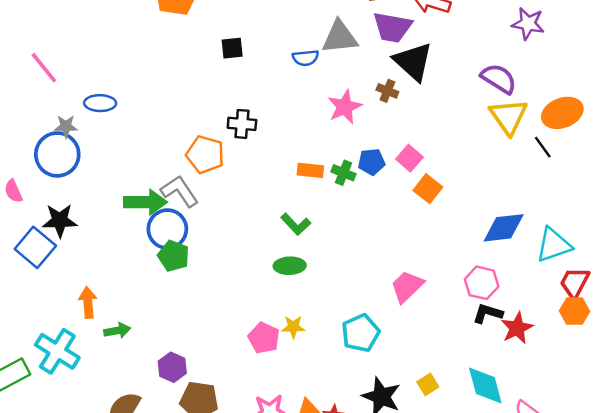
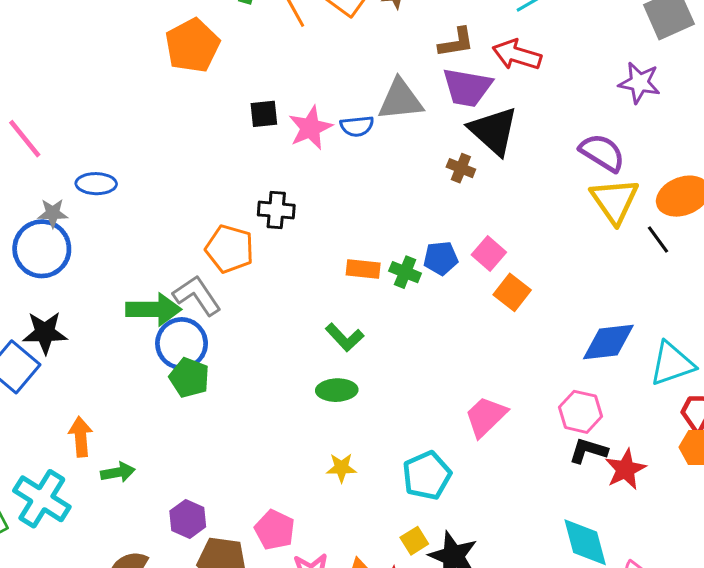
pink star: (345, 107) -> (310, 128), moved
pink pentagon: (264, 338) -> (275, 530), moved
yellow square: (428, 384) -> (414, 541), moved

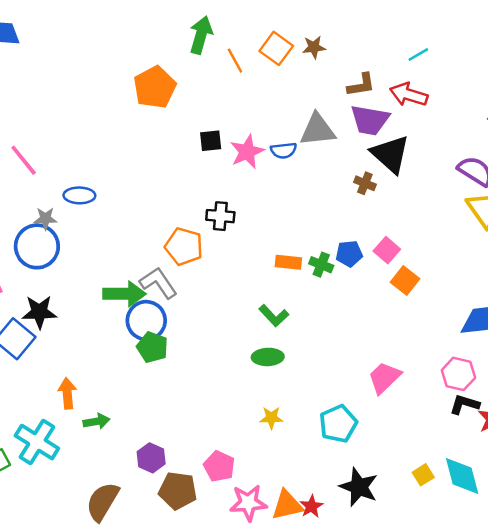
yellow square: (414, 541) -> (423, 475), moved

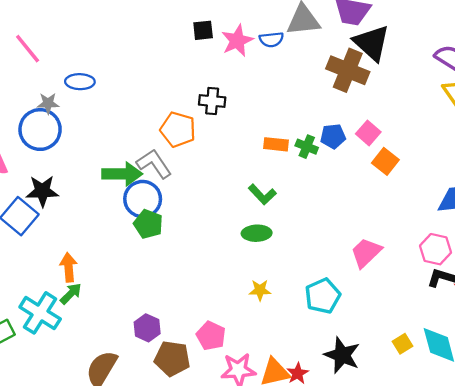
brown cross: (365, 183) -> (348, 70), size x2.0
green arrow: (96, 421) -> (71, 294), moved, turned -35

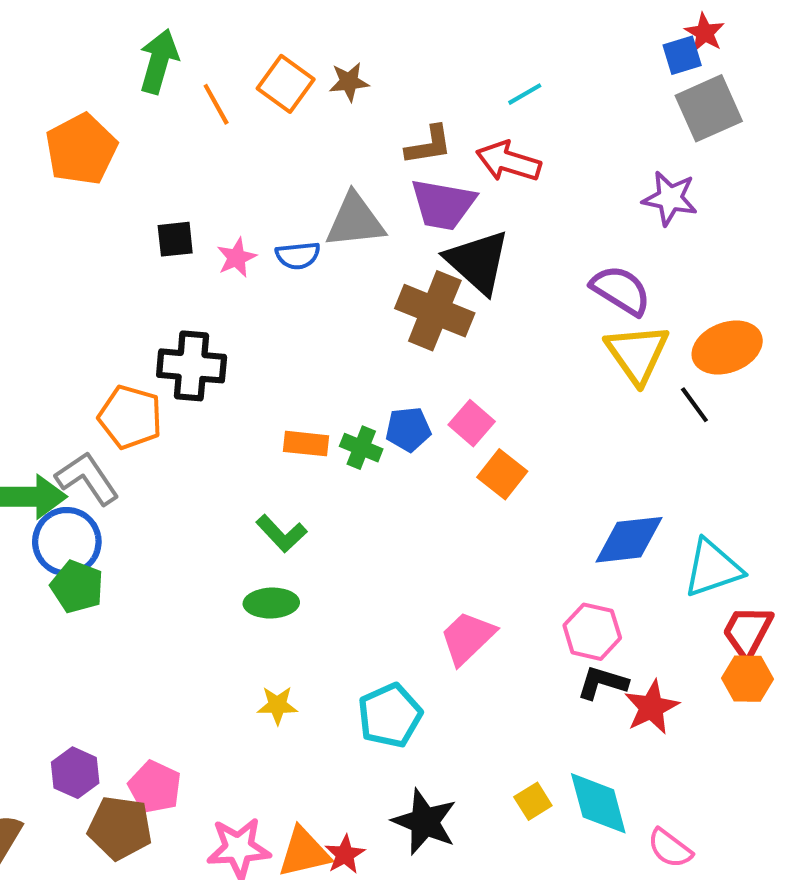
pink star: (237, 41) -> (237, 258), size x0.7
black cross: (212, 101) -> (192, 366), size x1.4
pink pentagon: (211, 336) -> (155, 787), moved

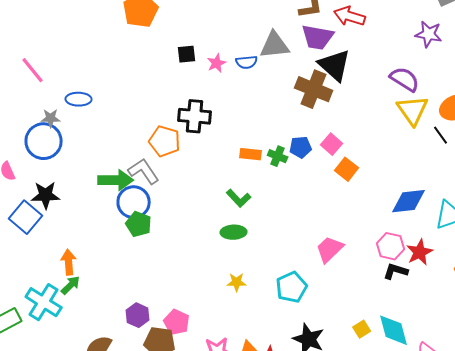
red star: (651, 707) -> (420, 252), moved

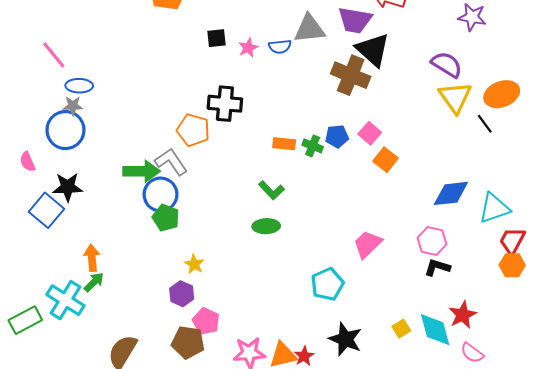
blue ellipse: (79, 99) -> (79, 86), moved
red star: (420, 252) -> (463, 315), moved
yellow star: (237, 282) -> (194, 264), moved, turned 30
purple hexagon: (138, 315) -> (182, 294), moved

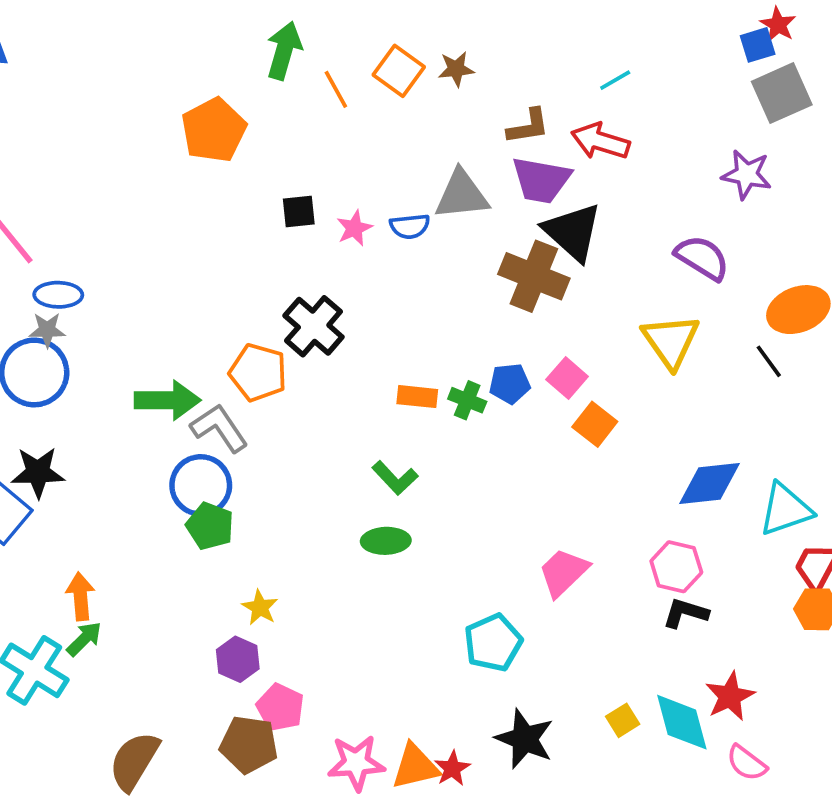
yellow triangle: (455, 97) -> (671, 341), moved
black cross: (225, 104) -> (314, 326), turned 36
green arrow: (142, 171) -> (167, 400), moved

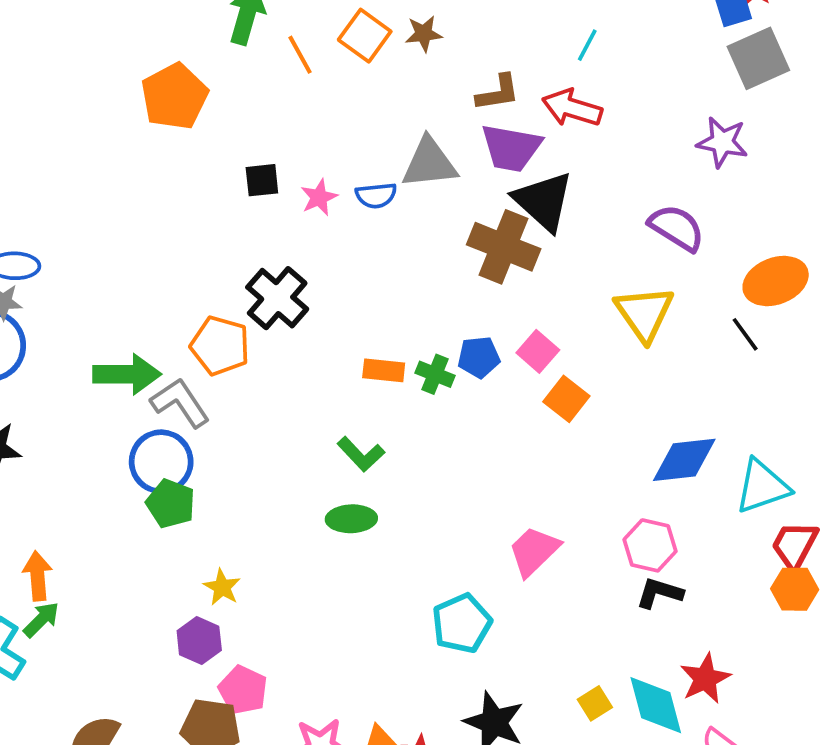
cyan line: (615, 80) -> (587, 45), turned -32

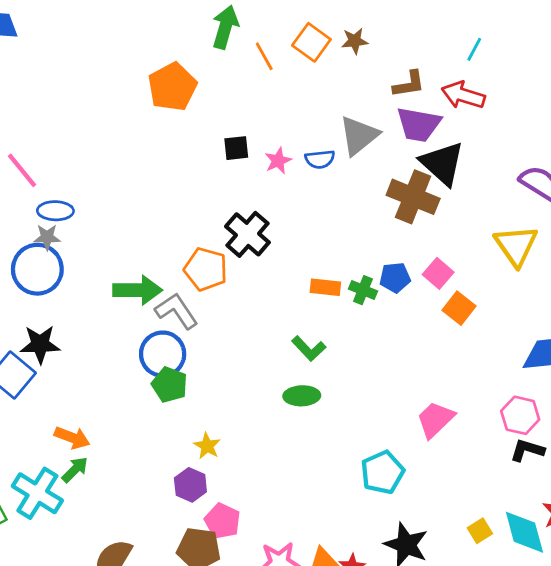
gray triangle: (429, 163) -> (359, 136), turned -33
orange arrow: (38, 576) -> (72, 438), turned 116

